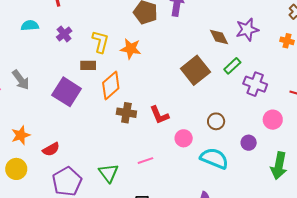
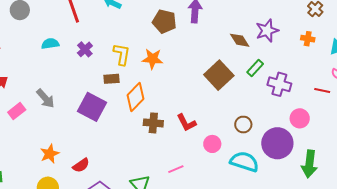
purple circle: (249, 143) -> (277, 143), size x2.0

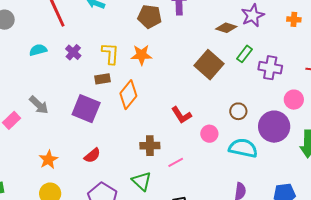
brown diamond: (240, 40) -> (226, 28), turned -35
brown cross: (153, 123) -> (150, 146), moved
red semicircle: (81, 165) -> (92, 155), moved

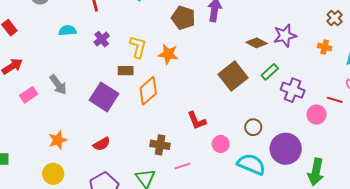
pink circle: (294, 100) -> (317, 115), moved

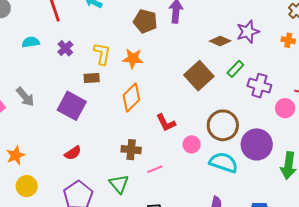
orange diamond: (148, 91) -> (131, 98), moved
brown circle: (253, 127) -> (223, 125), size x1.8
orange star: (58, 140) -> (16, 155), moved

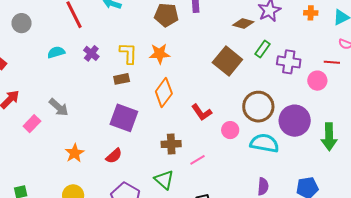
purple square: (72, 106) -> (124, 118), moved
orange star: (16, 155) -> (75, 153), moved

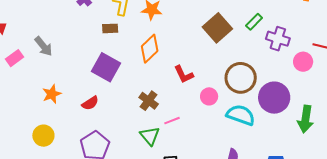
brown cross: (171, 144) -> (149, 101), turned 30
green triangle: (164, 180) -> (150, 136), moved

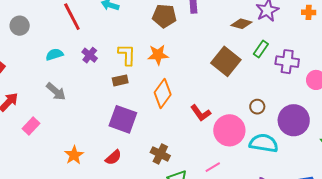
gray arrow: (43, 46) -> (56, 91), moved
brown circle: (241, 78) -> (257, 107), size x0.5
pink circle: (209, 96) -> (229, 130), size x1.8
brown cross: (149, 101) -> (160, 154), moved
pink line: (172, 121) -> (213, 167), moved

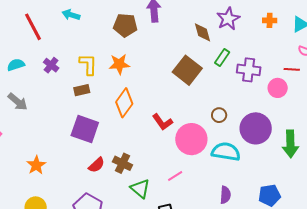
brown diamond: (241, 24) -> (202, 32), turned 60
red semicircle: (113, 157) -> (97, 165), moved

